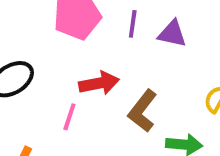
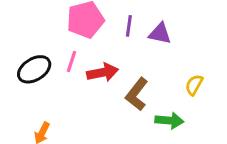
pink line: (69, 117) -> (71, 62), moved

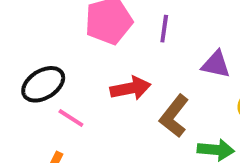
purple triangle: (160, 34) -> (216, 64), moved
pink line: (71, 62) -> (71, 118), moved, turned -75

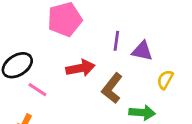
purple line: (164, 29) -> (116, 41), moved

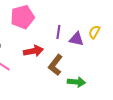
yellow semicircle: (165, 80) -> (94, 32), moved

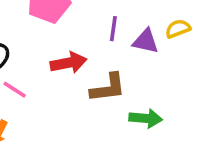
yellow semicircle: (94, 32) -> (178, 29), turned 40
brown L-shape: (55, 65) -> (108, 88), turned -135

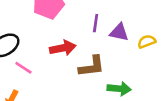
yellow semicircle: (178, 29) -> (147, 41), moved

